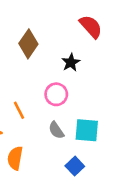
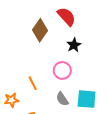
red semicircle: (91, 27) -> (66, 16), moved

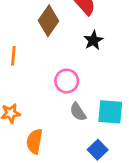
pink circle: (62, 70) -> (67, 81), moved
orange line: (33, 83) -> (13, 56), moved, turned 32

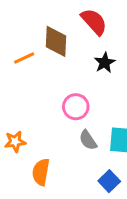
brown diamond: (48, 21) -> (56, 41), turned -32
orange line: (13, 56) -> (24, 58), moved, turned 60

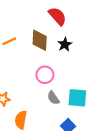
brown diamond: (56, 41) -> (40, 40), moved

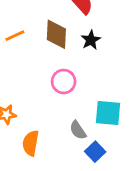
gray semicircle: (53, 98) -> (78, 130), moved

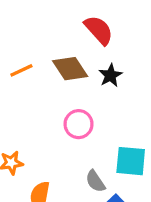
brown diamond: (56, 34) -> (70, 69), turned -36

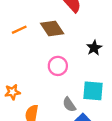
black star: (110, 75) -> (94, 48), moved

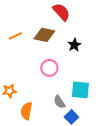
brown diamond: (52, 29) -> (44, 35), turned -45
black star: (94, 48) -> (74, 45), moved

